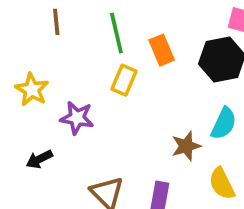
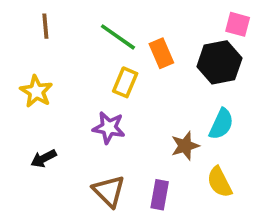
brown line: (56, 22) -> (45, 26), moved
green line: (116, 33) -> (118, 37), turned -42
purple star: (77, 118) -> (109, 128), moved

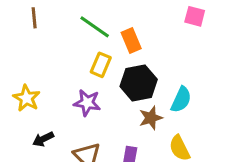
black hexagon: (219, 62) -> (139, 83), moved
yellow star: (36, 91) -> (27, 98), moved
black arrow: (44, 158) -> (43, 139), moved

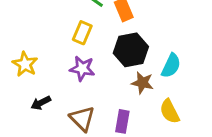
yellow rectangle: (101, 65) -> (82, 33), moved
brown star: (151, 118) -> (142, 83), turned 30

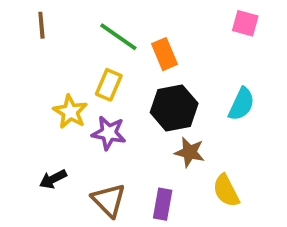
yellow star: (25, 64) -> (70, 112), moved
cyan semicircle: (171, 66) -> (241, 104), moved

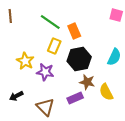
yellow rectangle: (109, 85) -> (54, 46), moved
yellow semicircle: (226, 191) -> (106, 92), moved
purple rectangle: (163, 204) -> (75, 98), moved, turned 56

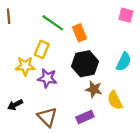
yellow rectangle: (54, 46) -> (42, 49), moved
yellow star: (25, 61) -> (25, 66), turned -30
purple rectangle: (75, 98) -> (85, 117), moved

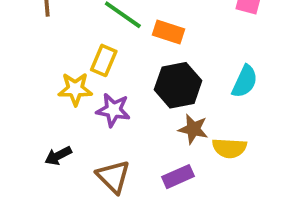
orange rectangle: (79, 33) -> (169, 32), turned -49
yellow semicircle: (115, 100) -> (229, 148), turned -60

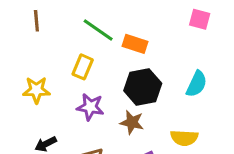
yellow star: (75, 89) -> (36, 90), moved
brown star: (193, 129) -> (132, 122), moved

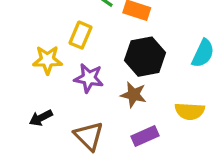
yellow star: (36, 90) -> (47, 60), moved

